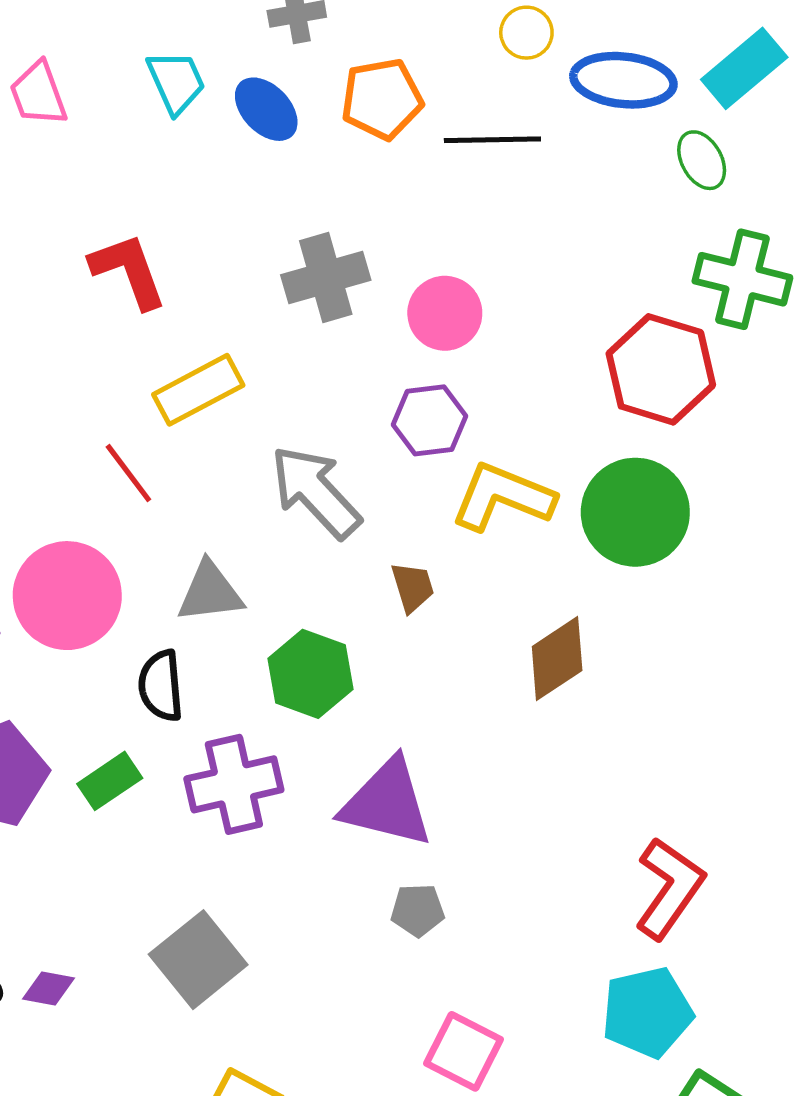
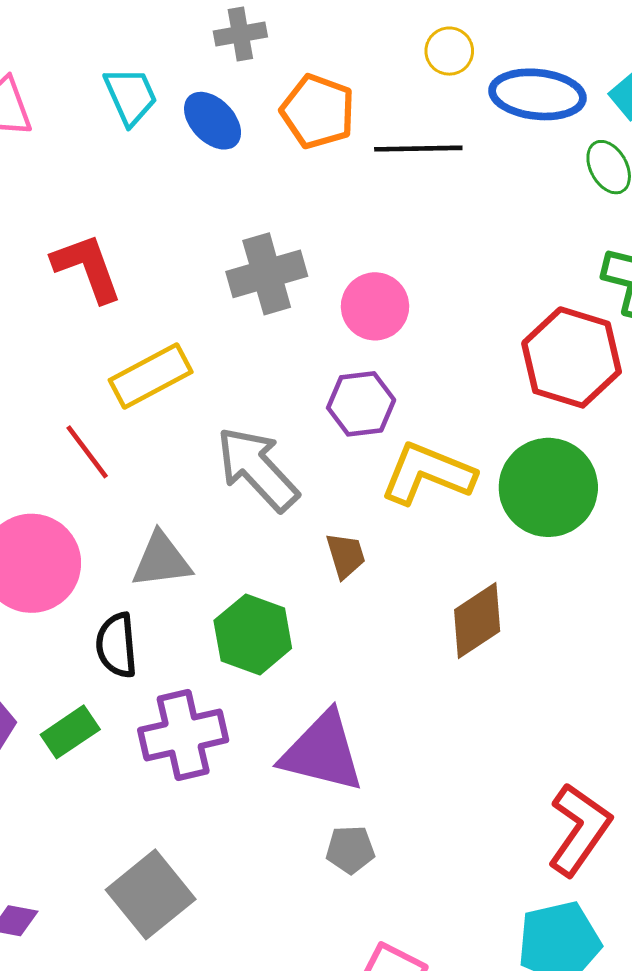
orange pentagon: (382, 99) -> (318, 111), turned 30

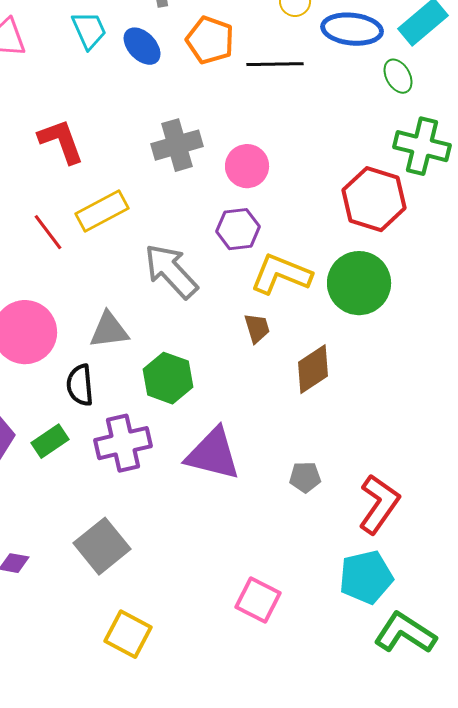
red line: (87, 452) -> (48, 232), moved
brown trapezoid: (346, 556) -> (257, 328), moved
gray pentagon: (350, 850) -> (305, 477), moved

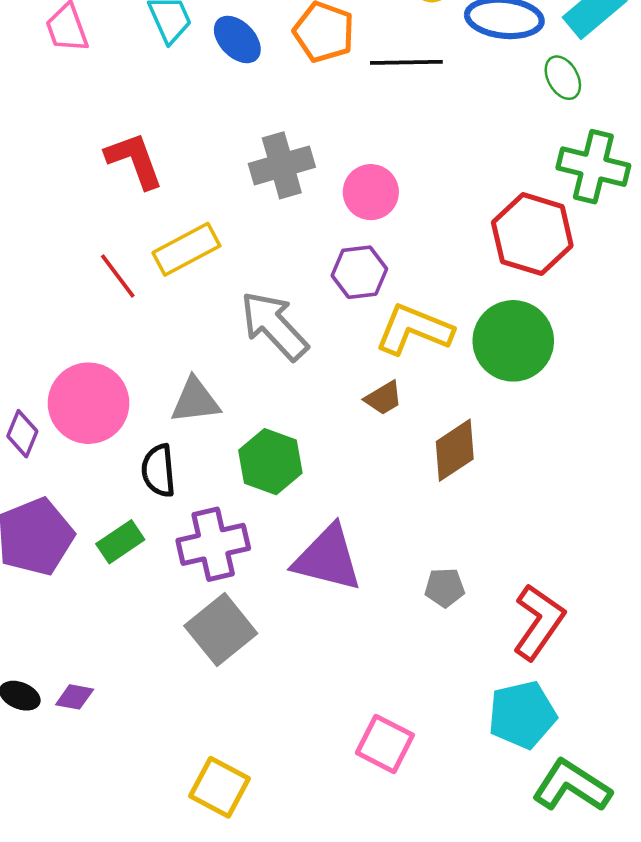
brown trapezoid: (257, 328) -> (384, 398), turned 76
gray square: (102, 546) -> (221, 630), moved

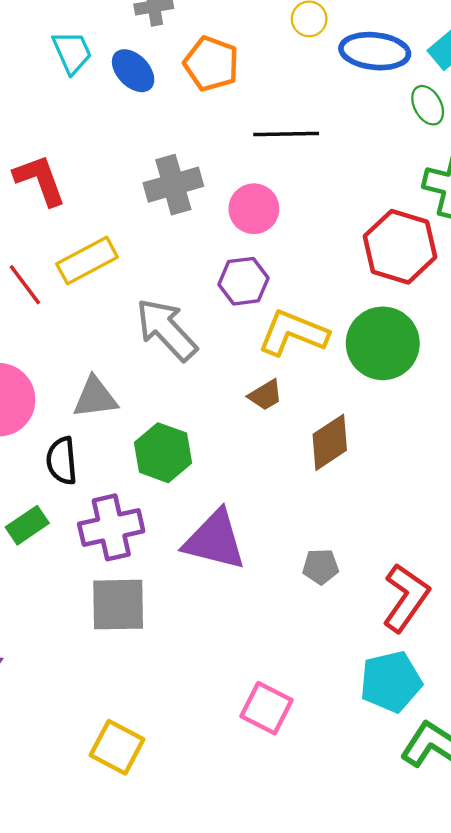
black line: (406, 62) -> (286, 134), moved
gray square: (221, 630) -> (118, 605), turned 38

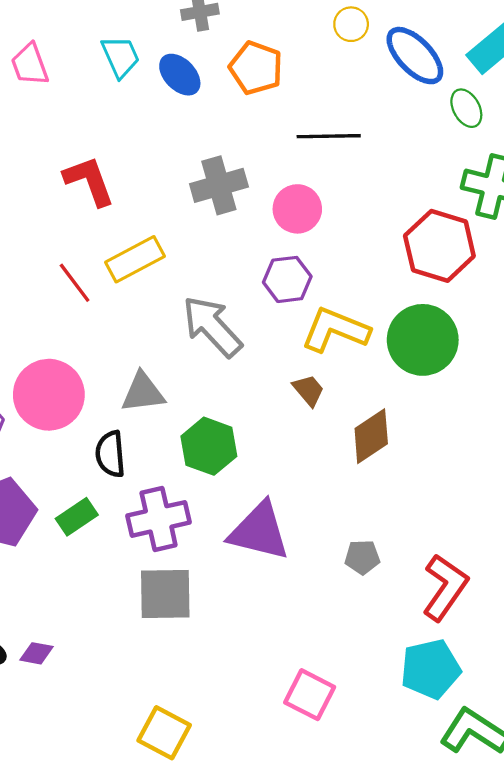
blue ellipse: (375, 51) -> (415, 56), turned 40
brown trapezoid: (265, 395) -> (309, 390), turned -99

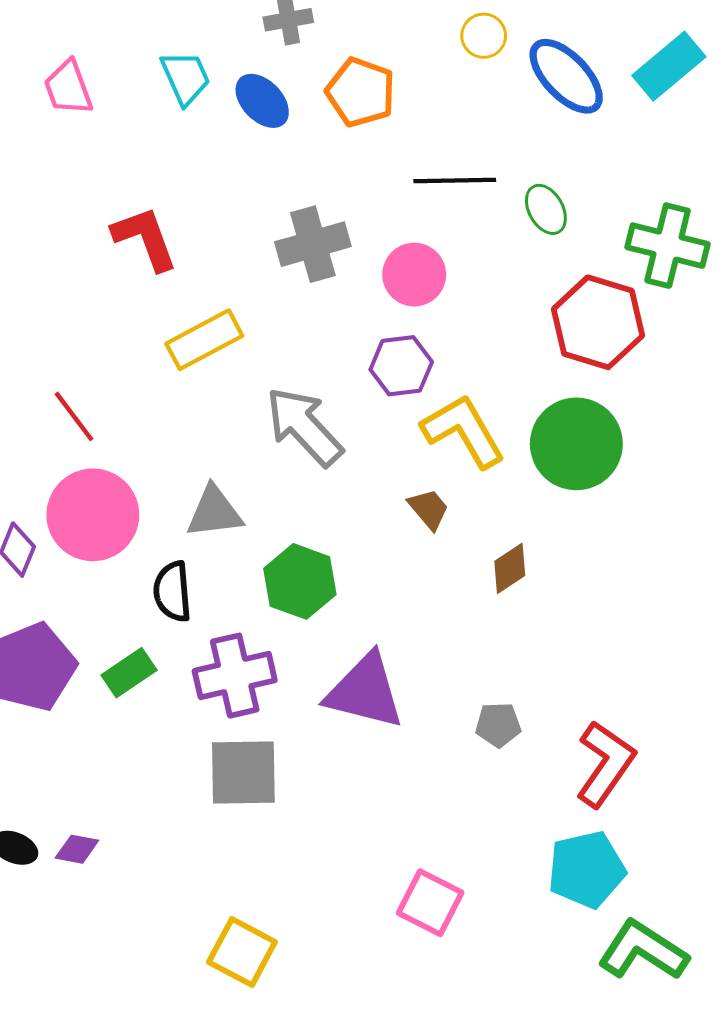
green ellipse: (466, 108) -> (546, 209), moved
red line: (75, 283) -> (74, 416), moved
yellow L-shape: (335, 330) -> (463, 431), turned 38
brown diamond: (371, 436) -> (510, 568), size x0.7

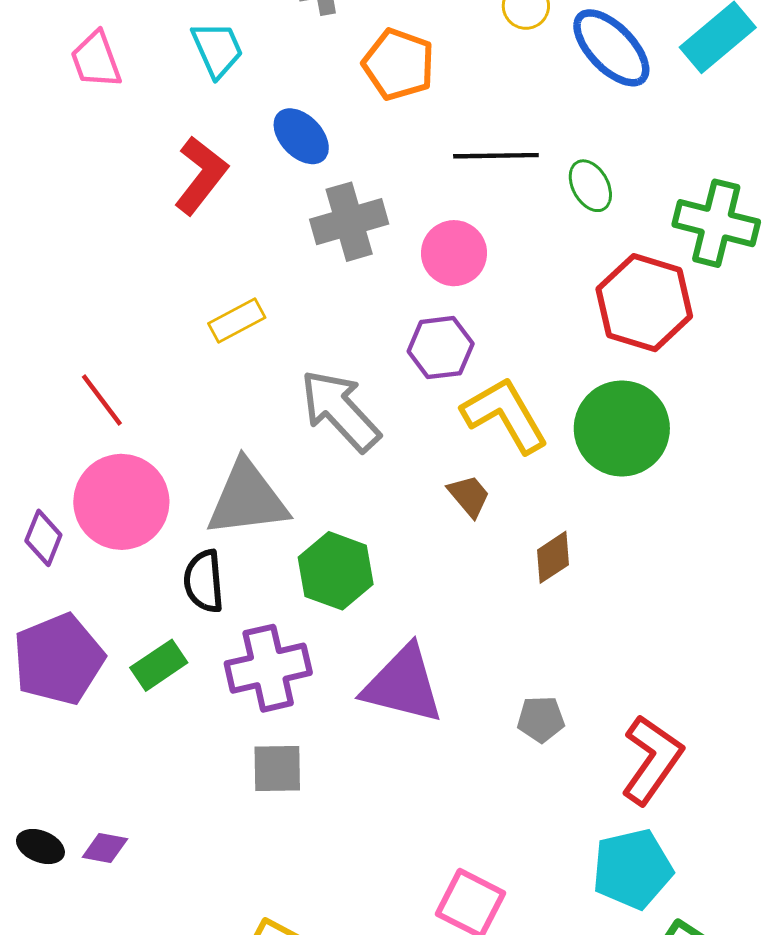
blue ellipse: (262, 101) -> (301, 136), moved
red L-shape: (145, 238) -> (201, 175), moved, turned 58
yellow rectangle: (204, 340) -> (237, 321), size x0.7
gray triangle: (214, 512) -> (247, 499), size x1.4
gray square: (243, 772) -> (277, 769), size x0.7

